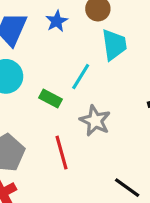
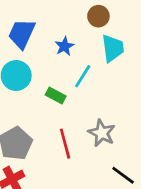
blue star: (57, 21) -> (64, 46), moved
gray star: (95, 121) -> (102, 133), moved

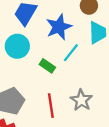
blue star: (64, 46) -> (59, 27), size x1.6

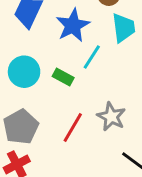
cyan circle: (17, 46) -> (24, 72), moved
red line: (51, 106) -> (73, 128), turned 45

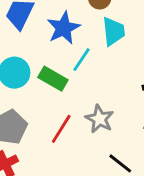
green rectangle: (63, 77) -> (53, 79), size x1.4

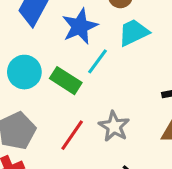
cyan trapezoid: (113, 31) -> (134, 33), turned -112

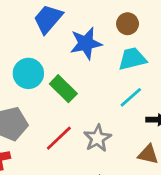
cyan line: (98, 61) -> (131, 97), moved

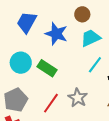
blue star: (86, 43) -> (56, 34), turned -30

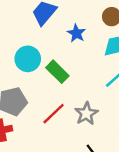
blue star: (56, 34) -> (76, 33), size x0.7

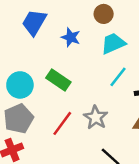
cyan circle: (28, 59) -> (20, 85), moved

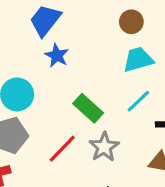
blue star: (71, 37) -> (57, 55), moved
green rectangle: (58, 80) -> (88, 108), moved

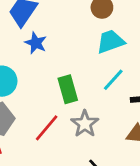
green rectangle: (88, 108) -> (68, 89), turned 36

